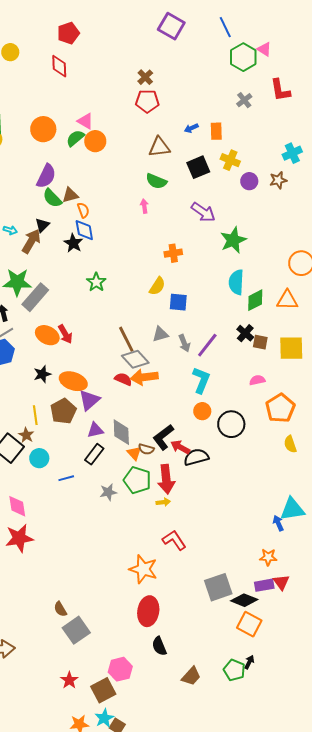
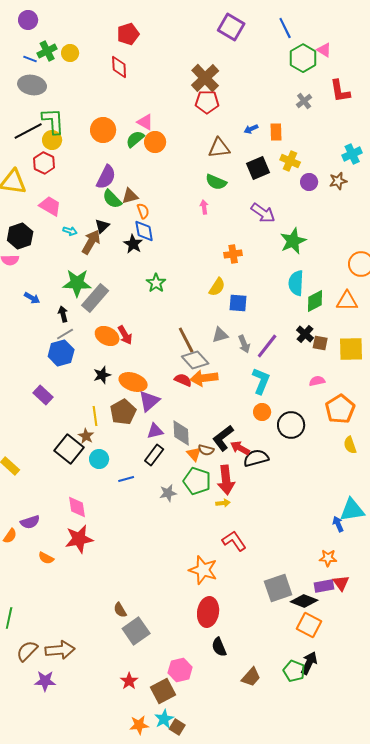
brown cross: (145, 77) -> (205, 78), size x1.8
black arrow: (249, 662) -> (309, 663), size x1.6

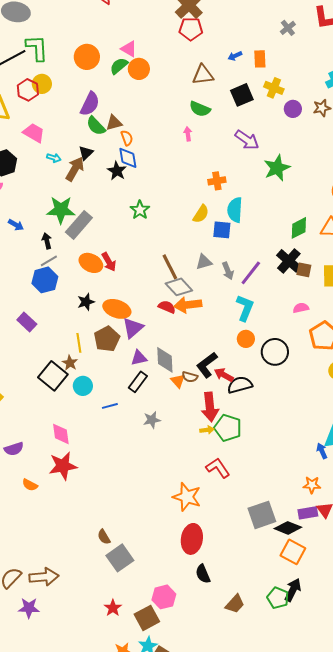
yellow circle: (52, 140) -> (42, 84), moved
cyan semicircle: (296, 283) -> (235, 210), moved
black cross: (305, 334) -> (289, 261), size x1.4
green pentagon: (197, 481) -> (228, 428), moved

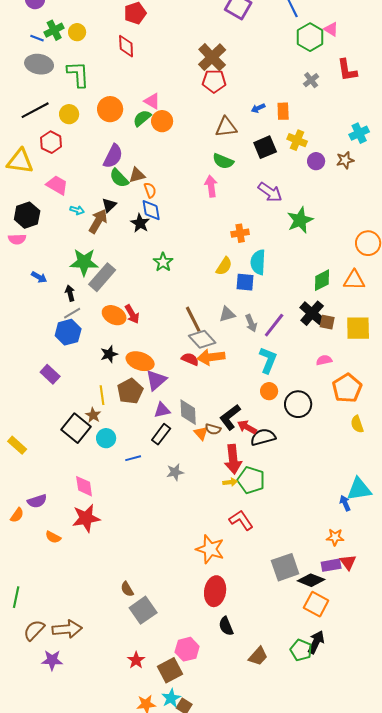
green L-shape: (37, 48) -> (78, 74), moved
yellow circle: (42, 84) -> (69, 114), moved
pink arrow: (188, 134) -> (211, 186), size x1.5

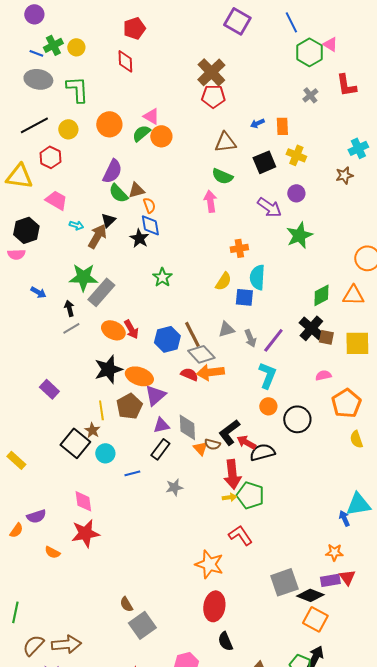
purple circle: (316, 161) -> (296, 193), moved
blue hexagon: (68, 332) -> (167, 339), moved
black star: (109, 354) -> (108, 369), size x1.6

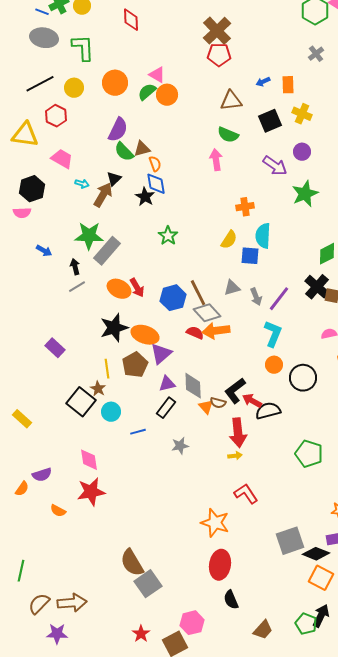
green pentagon: (250, 495) -> (309, 454), moved
brown semicircle: (126, 604) -> (132, 563), size x1.8

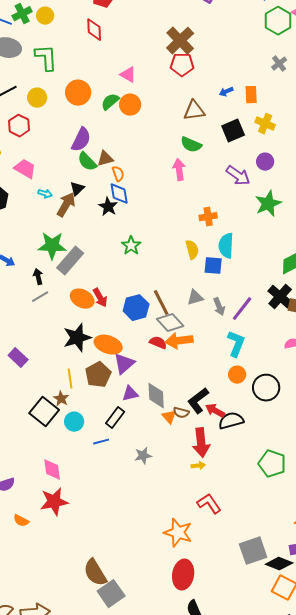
pink triangle: (157, 75) -> (128, 75), moved
yellow semicircle: (229, 240) -> (192, 250), turned -48
black rectangle: (166, 408) -> (115, 418), moved

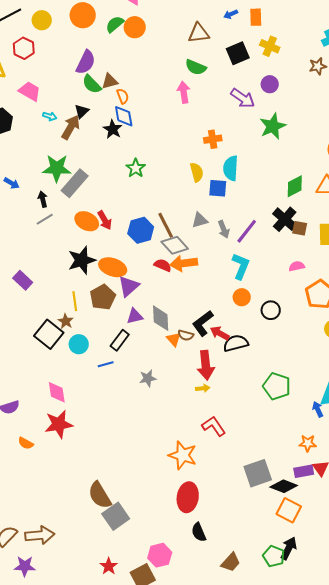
black circle: (266, 388) -> (271, 310), size x0.7

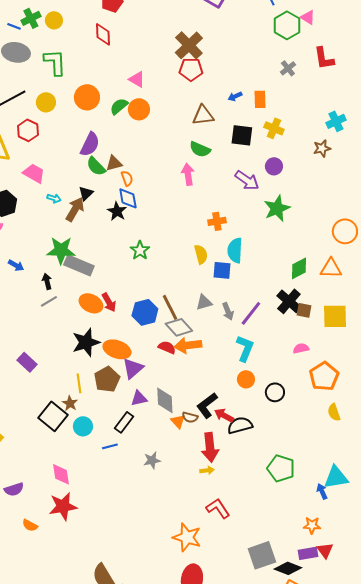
black square: (238, 53) -> (242, 135), turned 30
gray rectangle: (75, 183) -> (79, 265), turned 72

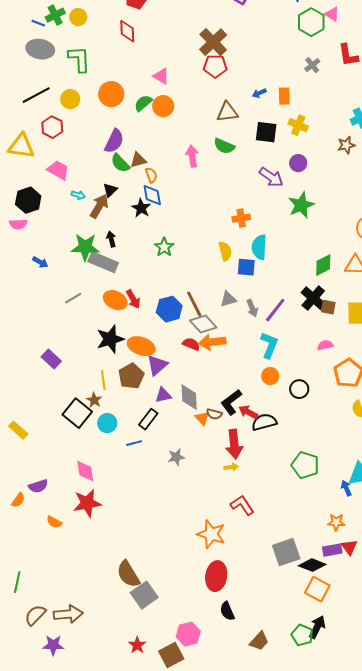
pink arrow: (188, 174) -> (192, 156), moved
black arrow: (47, 281) -> (111, 239), moved

